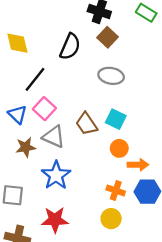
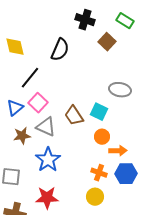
brown square: (108, 37) -> (107, 42), moved
gray ellipse: (111, 76) -> (120, 90), moved
blue triangle: (17, 114) -> (15, 108), turned 36

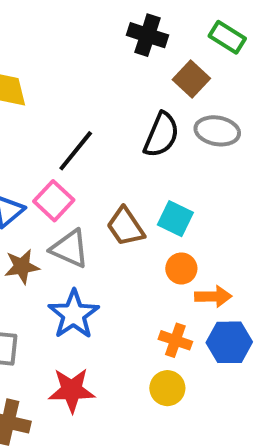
black semicircle: (60, 50) -> (161, 135), moved
black line: (30, 78) -> (76, 151), moved
gray ellipse: (120, 90) -> (217, 131), moved

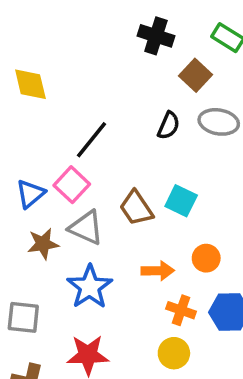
black semicircle: (161, 135) -> (169, 125), size x0.7
orange circle: (181, 268) -> (206, 258), moved
orange arrow: (213, 296) -> (158, 271), moved

